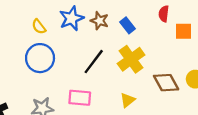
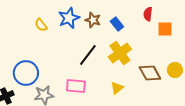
blue circle: (40, 58) -> (26, 73), moved

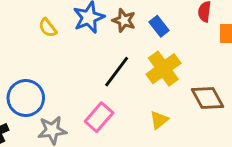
pink rectangle: (76, 86) -> (99, 117), turned -54

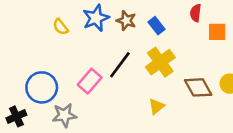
pink rectangle: (99, 117) -> (90, 81), moved

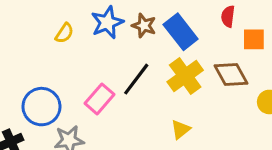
blue rectangle: (156, 26) -> (181, 32), size x1.6
yellow semicircle: (61, 27) -> (64, 33), turned -108
brown diamond: (198, 87) -> (231, 74), moved

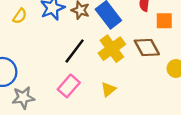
pink rectangle: (100, 99) -> (69, 86), moved

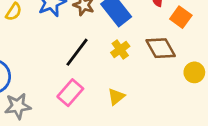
orange square: (164, 21) -> (181, 17), turned 36
yellow cross: (112, 49) -> (120, 49), size x0.6

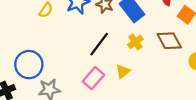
yellow triangle: (116, 97) -> (123, 71), moved

